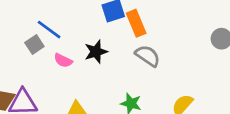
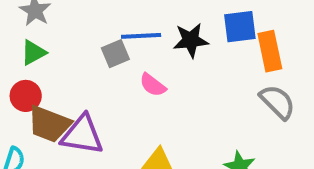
blue line: (49, 30) -> (141, 36), turned -50
black star: (96, 52) -> (191, 40), moved

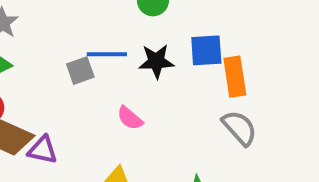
pink semicircle: (153, 85) -> (130, 118), moved
purple triangle: (82, 135) -> (43, 150), size x0.7

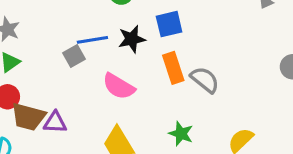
orange rectangle: (235, 77) -> (173, 68), moved
pink semicircle: (130, 118) -> (119, 86), size x1.5

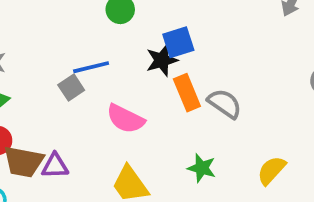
black star: (132, 39) -> (162, 60), moved

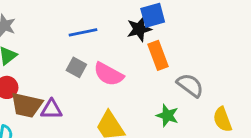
gray square: (71, 87) -> (76, 67), moved, turned -30
gray semicircle: (225, 104) -> (190, 85), moved
yellow semicircle: (271, 170) -> (222, 119), turned -65

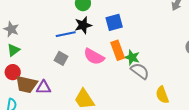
black star: (139, 29) -> (83, 25), moved
pink semicircle: (109, 74) -> (94, 57), moved
green star: (167, 115) -> (132, 57), moved

